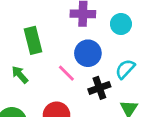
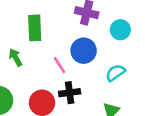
black cross: (99, 88) -> (70, 93), moved

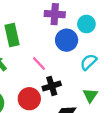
blue circle: (84, 51) -> (67, 40), moved

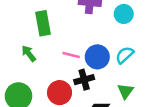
blue circle: (67, 40) -> (97, 57), moved
pink line: (39, 64) -> (71, 55), turned -35

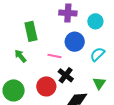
blue circle: (97, 57) -> (75, 42), moved
black cross: (84, 80) -> (66, 75), turned -35

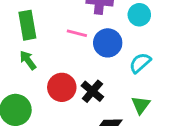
green rectangle: (31, 31) -> (27, 25), moved
pink line: (54, 56) -> (77, 33), moved
red circle: (46, 86) -> (62, 87), moved

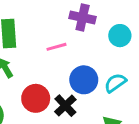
pink line: (77, 33) -> (57, 47), turned -36
blue circle: (108, 43) -> (84, 80), moved

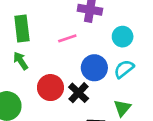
cyan circle: (120, 36) -> (123, 37), moved

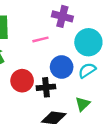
cyan circle: (123, 37) -> (88, 42), size x1.5
black cross: (79, 93) -> (46, 87), turned 36

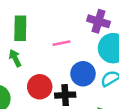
purple cross: (62, 16) -> (98, 21), moved

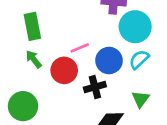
pink line: (61, 43) -> (80, 48), moved
red circle: (40, 87) -> (64, 70), moved

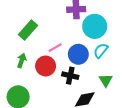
green rectangle: (32, 26) -> (28, 30), moved, turned 60
green arrow: (34, 59) -> (22, 61), turned 64
black cross: (95, 87) -> (70, 76), turned 35

